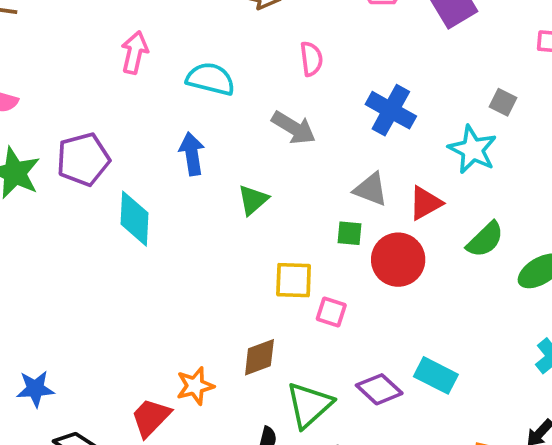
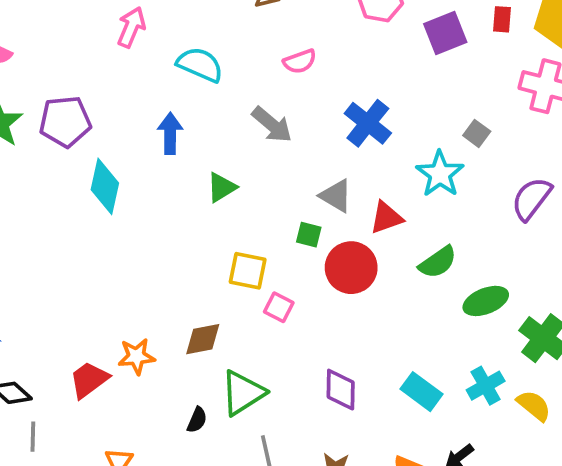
pink semicircle: (311, 59) -> (300, 61), turned 68
cyan rectangle: (436, 375) -> (421, 392), moved
purple diamond: (379, 389) -> (341, 390), moved, turned 39

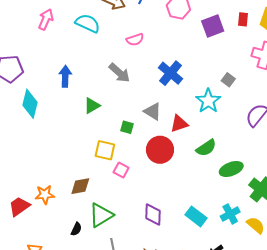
cyan semicircle: (200, 65) -> (88, 23), moved
green square: (309, 235) -> (127, 127), moved

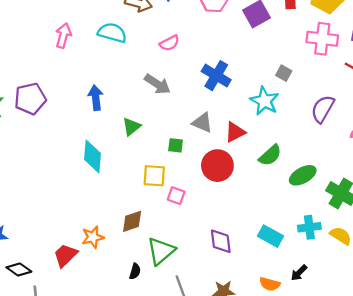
cyan diamond: (30, 104) -> (92, 156), moved
cyan cross: (230, 214) -> (309, 227), turned 30

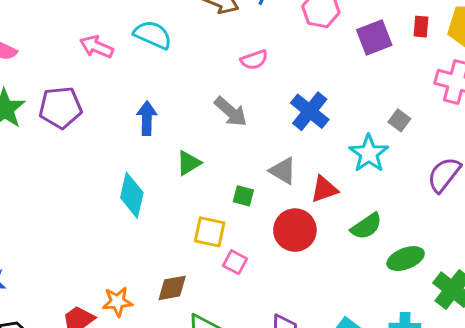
cyan semicircle: (112, 33) -> (153, 35), moved
pink arrow: (63, 36) -> (96, 47), moved, turned -90

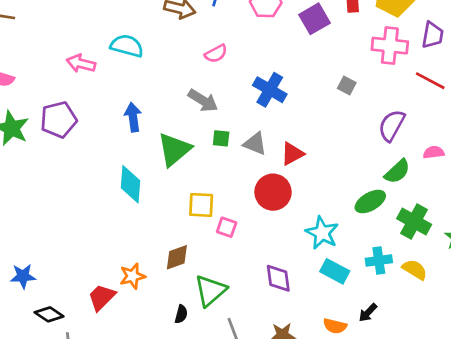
cyan star: (369, 153) -> (322, 233), moved
green triangle: (189, 163) -> (174, 149), size x1.6
green square: (243, 196) -> (221, 138), moved
green semicircle: (366, 226) -> (397, 172), moved

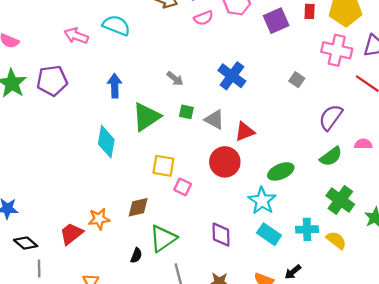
pink semicircle: (216, 54) -> (203, 18), moved
gray arrow: (203, 101) -> (175, 79), size x0.7
green ellipse: (370, 202) -> (281, 171), moved

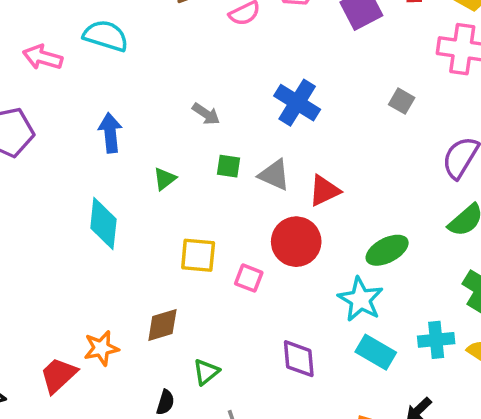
green triangle: (146, 117) -> (165, 179), size x0.5
pink square: (183, 187) -> (249, 278), moved
green triangle: (163, 238) -> (206, 372), size x0.6

